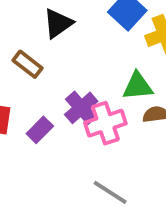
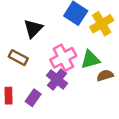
pink cross: (105, 123) -> (63, 58), moved

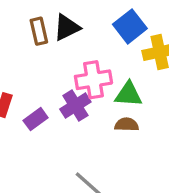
brown rectangle: (18, 58) -> (39, 31), moved, turned 30
brown semicircle: (105, 75) -> (127, 125), moved

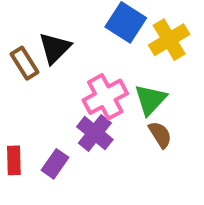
green triangle: (128, 94) -> (150, 100), turned -32
brown semicircle: (127, 125) -> (160, 135), turned 75

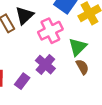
pink cross: (105, 97) -> (50, 31), moved

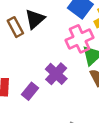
pink cross: (50, 31) -> (79, 39), moved

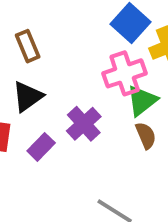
black triangle: (35, 19) -> (28, 97), moved

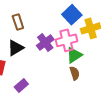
purple cross: (84, 124) -> (45, 42), moved
purple rectangle: (41, 147) -> (21, 86), moved

